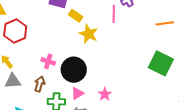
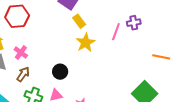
pink cross: (48, 61) -> (21, 53), moved
black circle: (74, 70) -> (60, 72), size x0.6

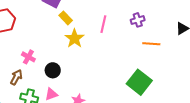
purple cross: (134, 23) -> (138, 20), moved
pink cross: (21, 53) -> (28, 57), moved

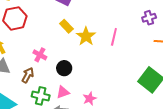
yellow rectangle: (66, 18) -> (66, 26), moved
pink line: (103, 24) -> (114, 37), moved

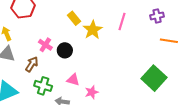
pink line: (114, 37) -> (122, 22), moved
black circle: (64, 68) -> (65, 50), moved
pink triangle: (63, 92) -> (73, 80), moved, turned 32

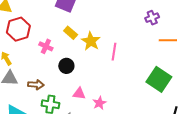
pink line: (122, 22) -> (114, 52), moved
pink cross: (45, 45) -> (46, 46), moved
brown arrow: (32, 64) -> (36, 85), turned 70

